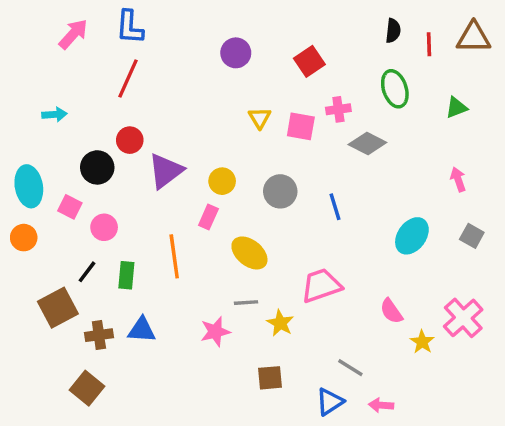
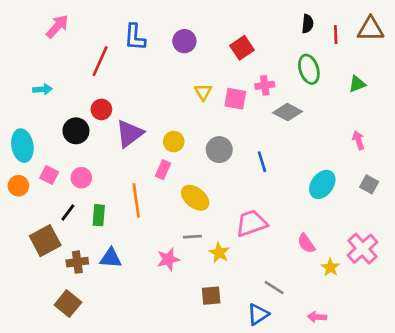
blue L-shape: (130, 27) -> (135, 37), moved
pink square: (70, 207) -> (49, 175), moved
pink arrow: (381, 405) -> (317, 317), moved

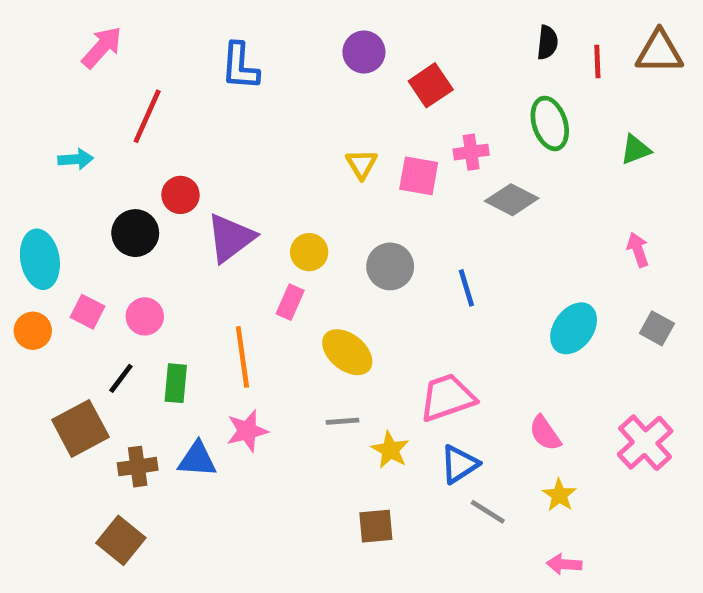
purple circle: (184, 41) -> (364, 52), moved
red line: (100, 61) -> (147, 116), moved
pink star: (168, 259) -> (247, 431), moved
yellow star: (330, 267) -> (559, 495), moved
blue triangle: (258, 314) -> (459, 464), moved

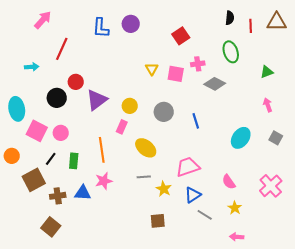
purple circle: (364, 52) -> (131, 24), moved
green triangle: (636, 150) -> (267, 72), moved
pink square: (88, 312) -> (37, 131), size x1.5
orange circle: (33, 331) -> (12, 156), moved

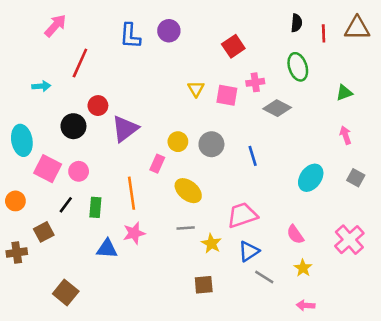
yellow circle: (130, 106) -> (178, 142), moved
brown square: (34, 180) -> (44, 232), size x0.7
brown cross: (58, 196) -> (17, 253), moved

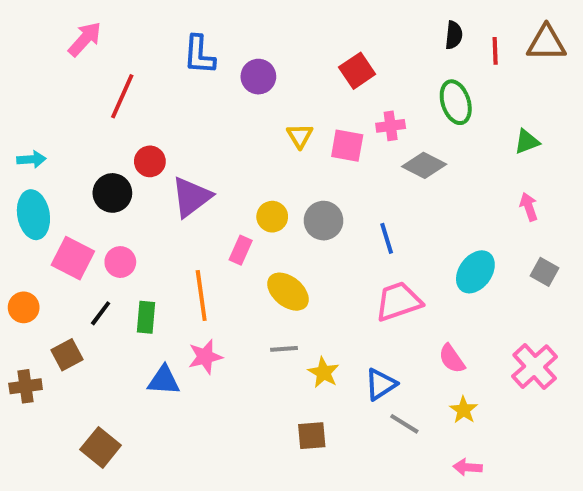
purple circle: (169, 31) -> (258, 77), moved
cyan arrow: (41, 86) -> (31, 159), moved
pink trapezoid: (242, 215) -> (398, 301), moved

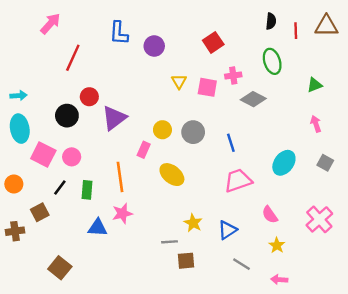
gray line: (284, 349) -> (170, 242), moved
gray line: (404, 424) -> (241, 264), moved

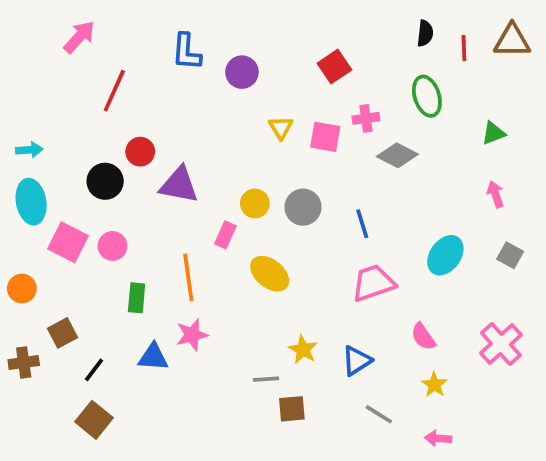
purple triangle: (114, 118) -> (179, 185), turned 48
black line: (60, 188) -> (94, 370), moved

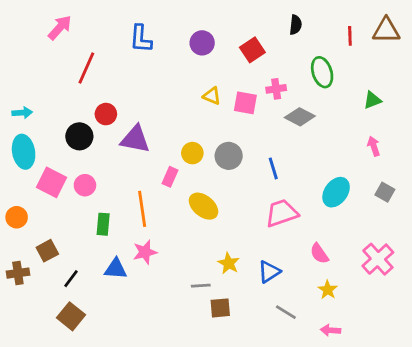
black semicircle: (425, 33) -> (296, 25), moved
purple circle: (242, 72) -> (202, 43), moved
yellow triangle: (281, 128) -> (212, 96), turned -36

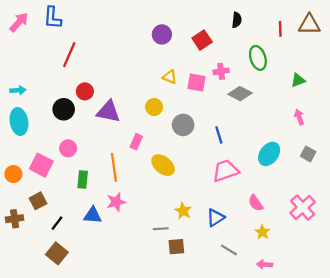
pink arrow: (60, 28) -> (19, 22), moved
blue L-shape: (141, 39) -> (52, 18), moved
yellow circle: (192, 153) -> (154, 107), moved
pink square: (51, 182) -> (41, 165), moved

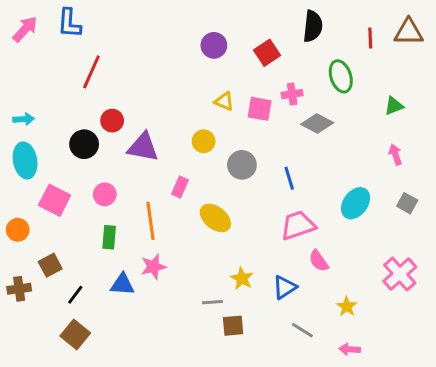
black semicircle: (237, 20) -> (313, 26), size x1.5
pink circle: (68, 148) -> (105, 194), moved
pink square: (41, 165) -> (55, 200), moved
pink semicircle: (256, 203) -> (319, 261), moved

